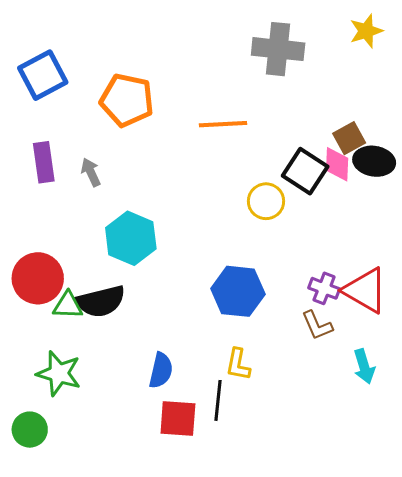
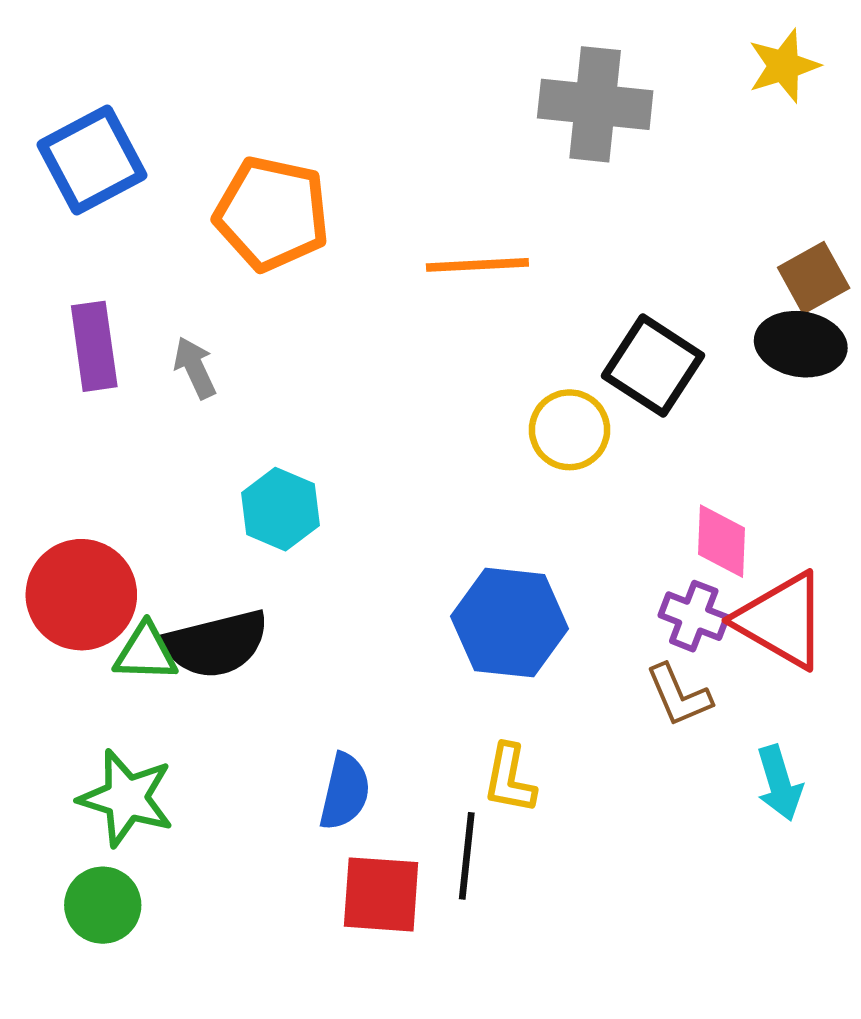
brown square: (349, 138) -> (814, 278), moved
pink diamond: (337, 164) -> (722, 541), moved
cyan hexagon: (131, 238) -> (280, 509), size x0.7
green circle: (30, 430) -> (103, 905), moved

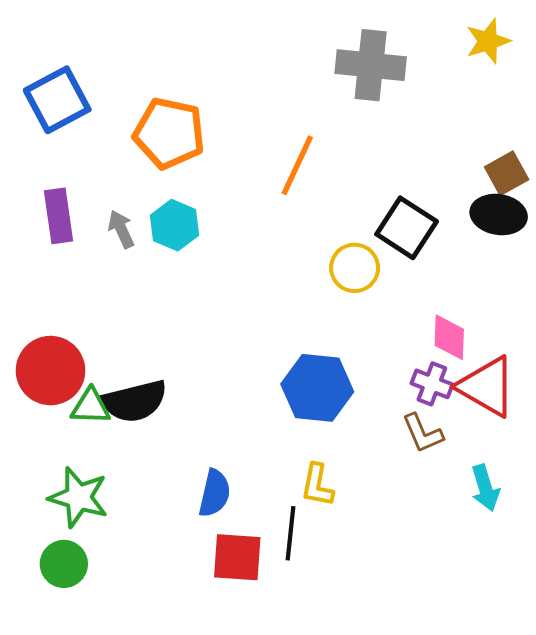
orange line: (477, 265) -> (297, 165), turned -62
cyan hexagon: (280, 509) -> (175, 225), moved

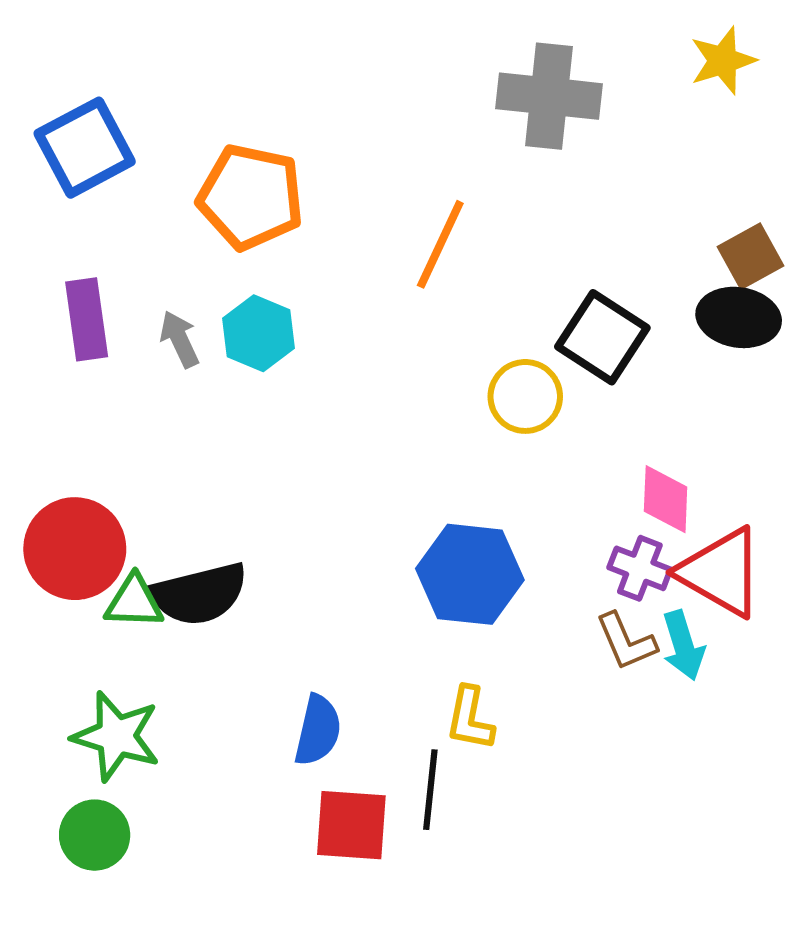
cyan arrow: (485, 488) -> (683, 645), moved

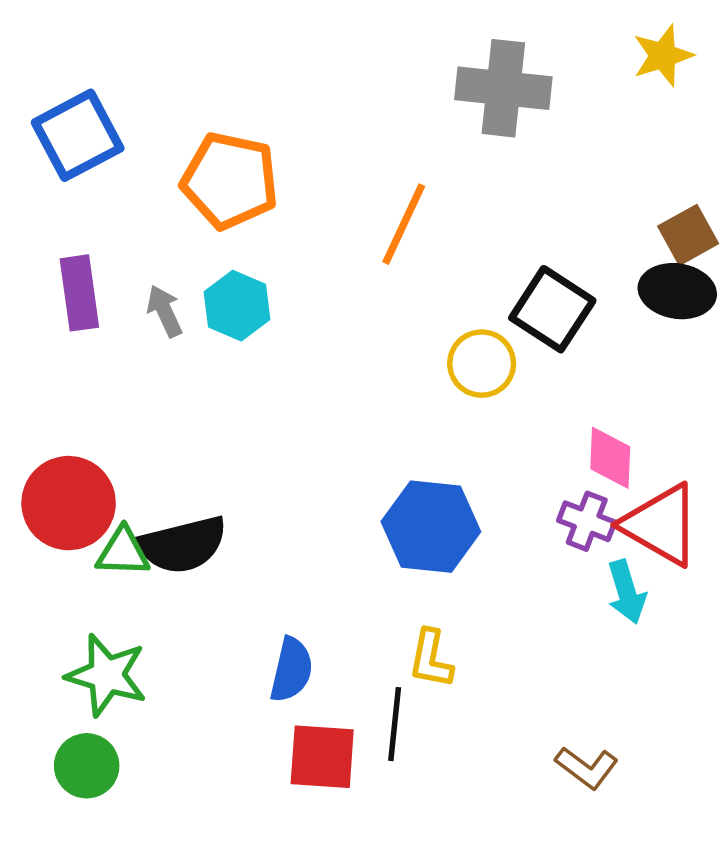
brown L-shape: (626, 641) -> (587, 768), moved, turned -30

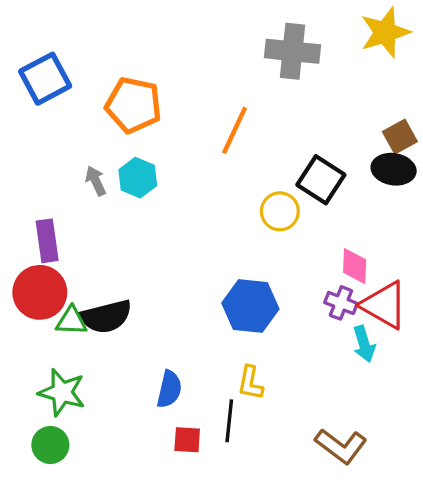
yellow star: (663, 56) -> (385, 32), size x1.4
purple rectangle: (79, 293) -> (47, 241), moved
red square: (322, 757) -> (187, 440), size x0.7
brown L-shape: (587, 768) -> (341, 446), size x1.4

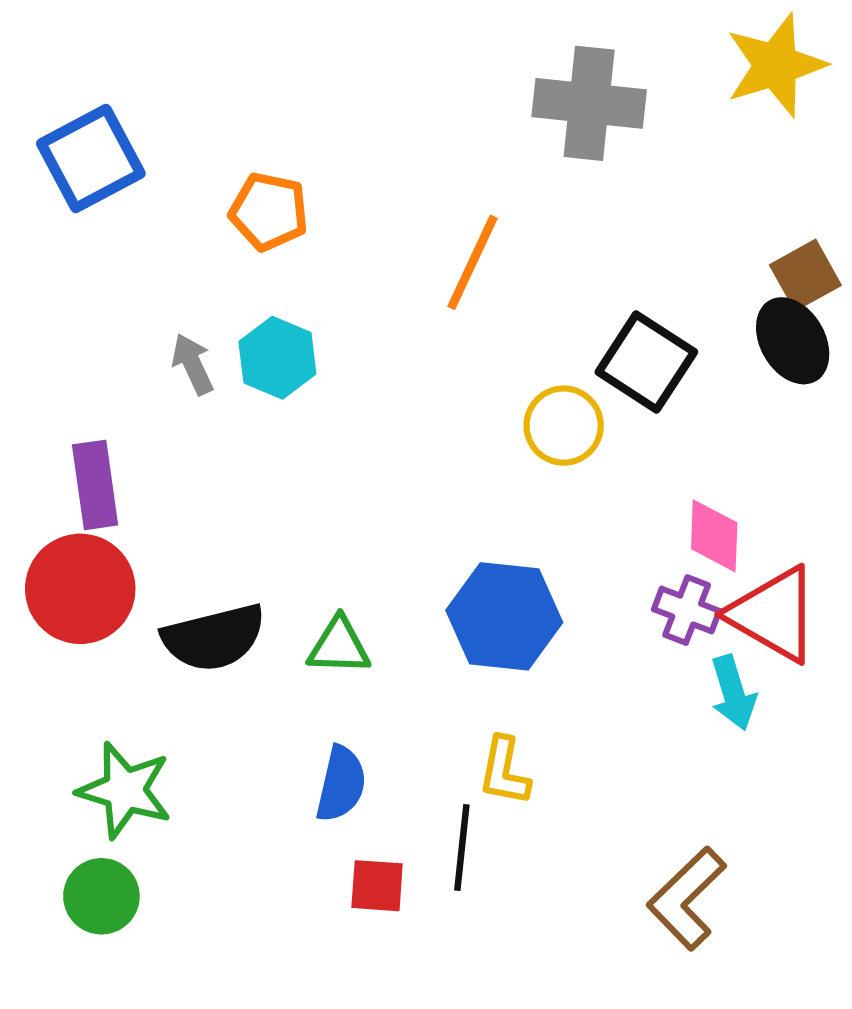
orange pentagon: (134, 105) -> (269, 211), size x0.7
black ellipse: (394, 169) -> (793, 341), turned 51
green triangle: (71, 321) -> (339, 646), moved
brown L-shape: (341, 446) -> (687, 898), turned 99

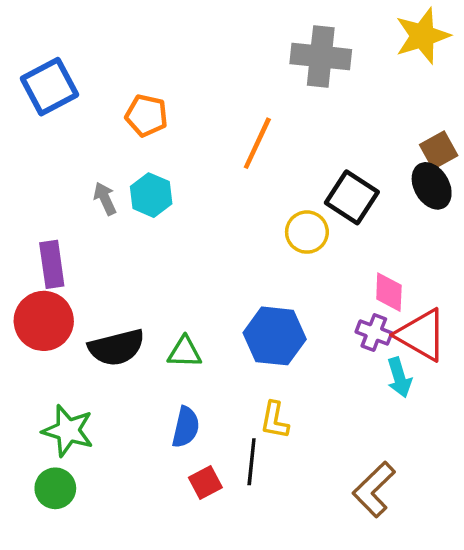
red square: (377, 886) -> (205, 483), turned -32

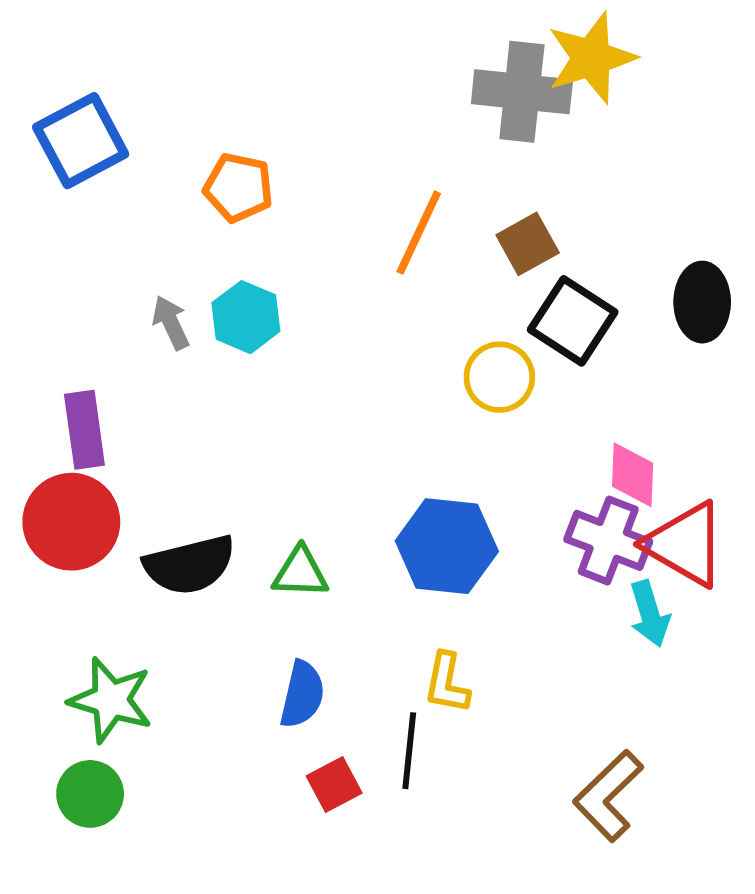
yellow star: (422, 36) -> (591, 58), moved
brown square: (439, 150) -> (528, 244), moved
black ellipse: (432, 186) -> (702, 302), turned 30
purple cross: (374, 332) -> (608, 540), size x1.4

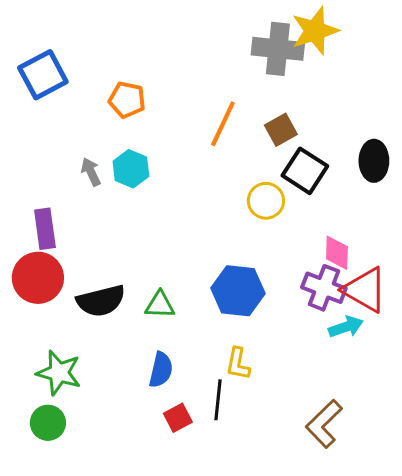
cyan arrow: (650, 614) -> (346, 327), turned -92

